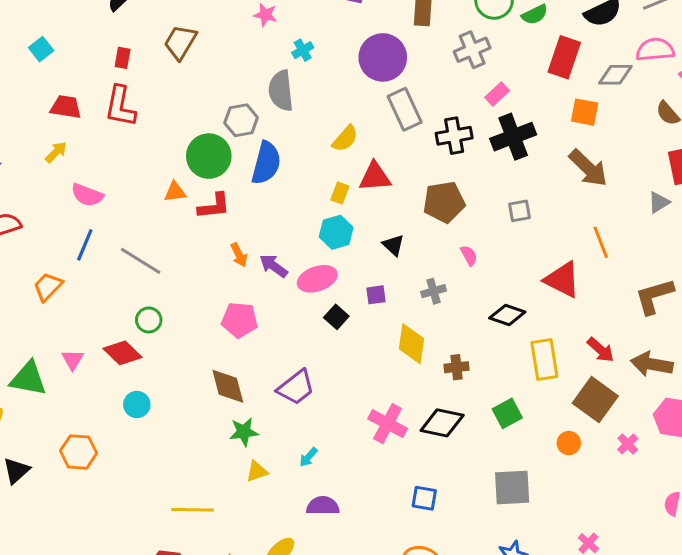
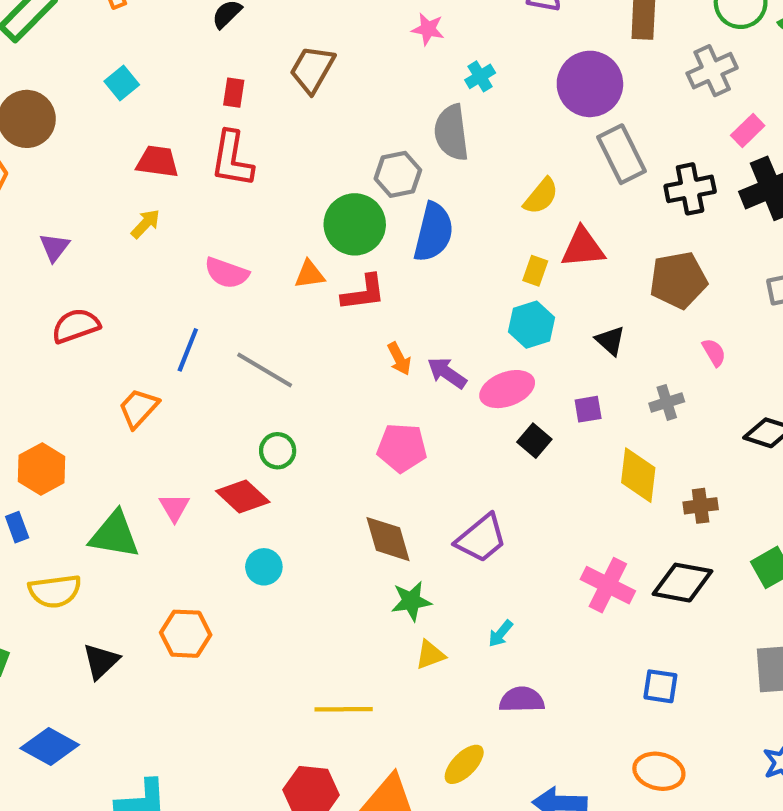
pink semicircle: (87, 195) -> (227, 273), moved

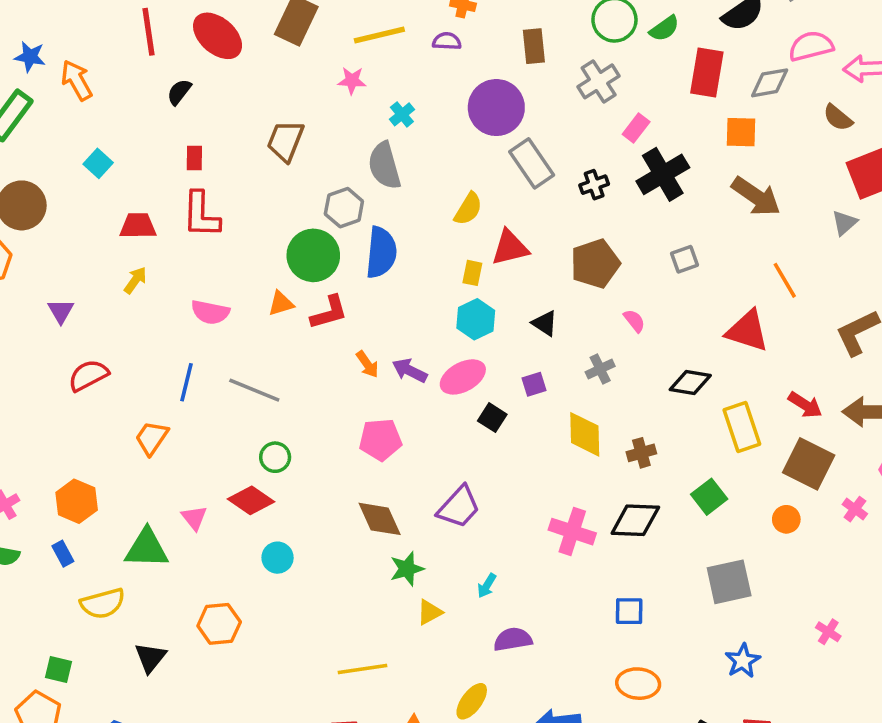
brown trapezoid: (312, 69) -> (285, 141), moved
black cross: (690, 189) -> (594, 185), size x0.7

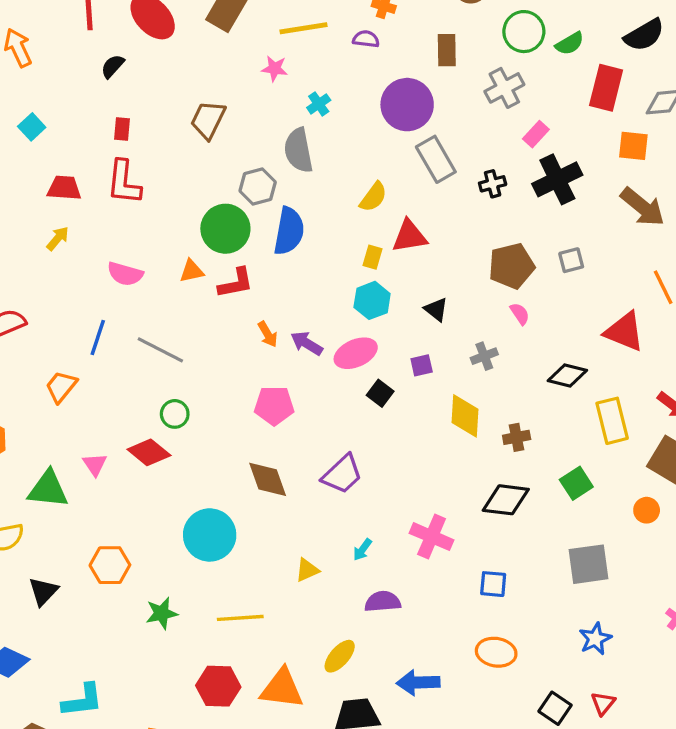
brown pentagon: (595, 264) -> (511, 266), moved
pink cross: (572, 532) -> (432, 537), moved
cyan circle: (278, 558) -> (210, 535), moved, size x1.8
green star: (407, 569) -> (162, 613), moved

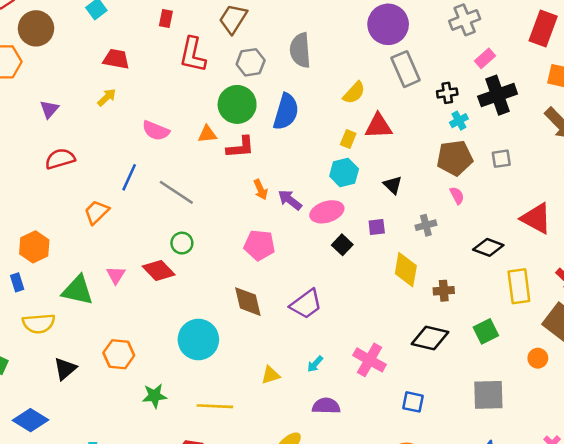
cyan cross: (319, 104) -> (459, 121), moved
red L-shape: (124, 182) -> (193, 55), moved
gray hexagon: (258, 186) -> (251, 62), moved

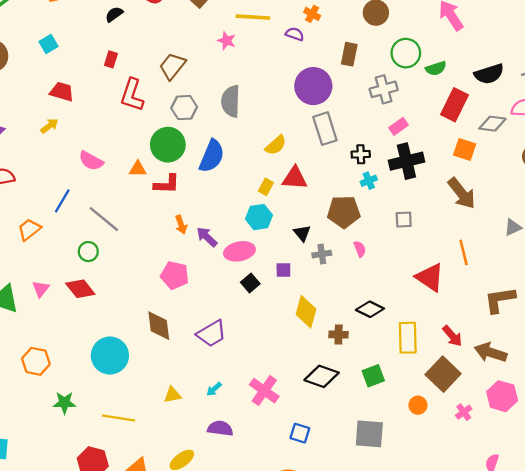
brown pentagon: (455, 158) -> (344, 212), moved
gray cross: (426, 225) -> (322, 254), moved
green circle: (182, 243) -> (88, 252), moved
black diamond: (488, 247) -> (370, 309), moved

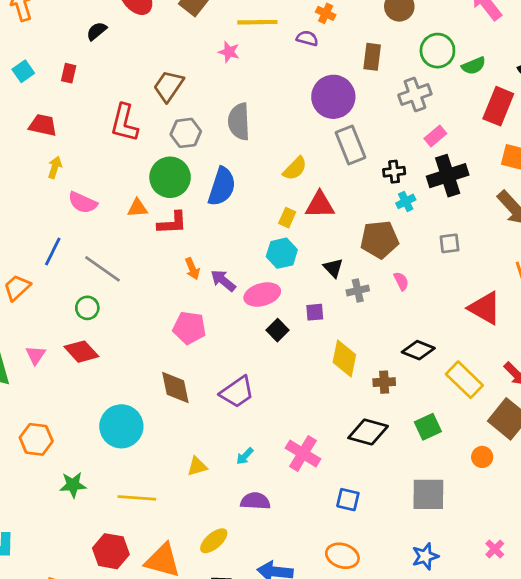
red rectangle: (111, 59) -> (69, 73), moved
yellow arrow: (49, 126) -> (55, 167), moved, turned -30
yellow rectangle: (408, 338) -> (464, 380), turned -40

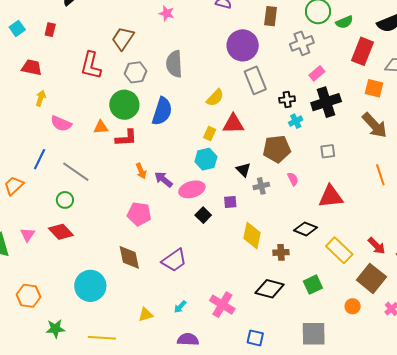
red triangle: (485, 308) -> (331, 197), moved, turned -36

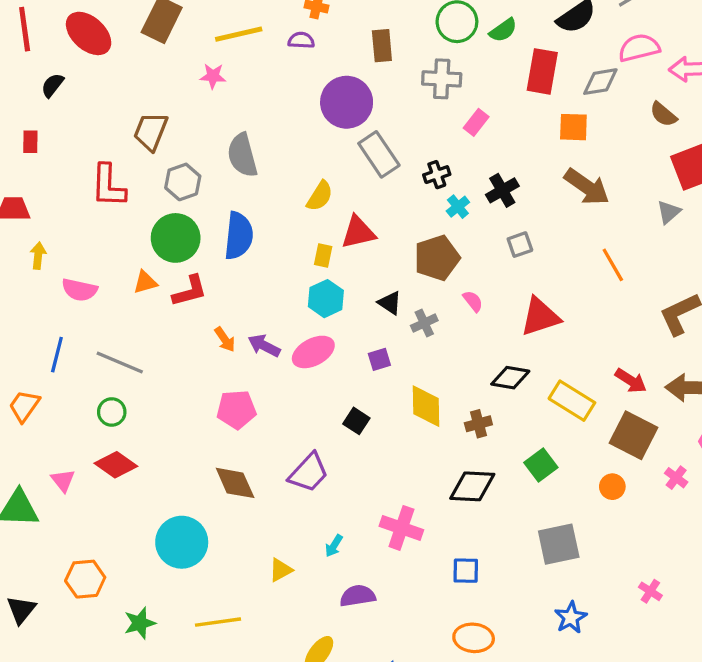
gray cross: (302, 43) -> (442, 79), turned 35
black cross: (326, 102) -> (502, 190), moved, size x0.7
black square: (203, 215) -> (356, 421), moved

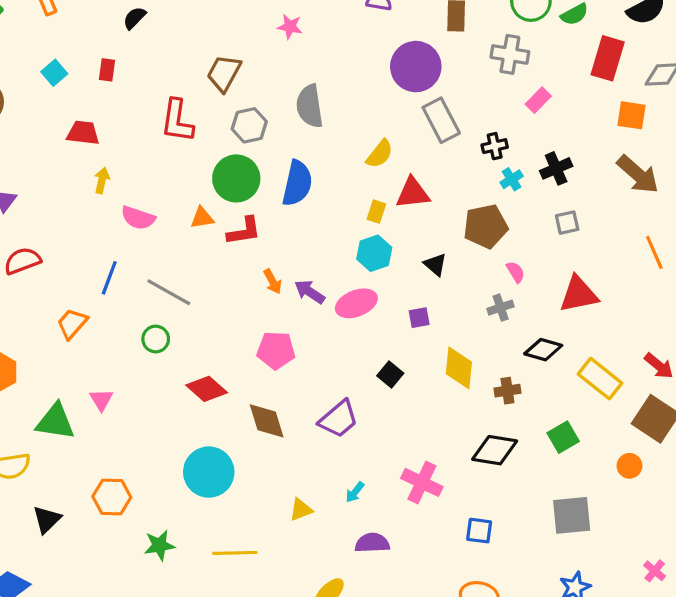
gray cross: (424, 323) -> (501, 308), moved
red diamond: (116, 465) -> (207, 389), moved

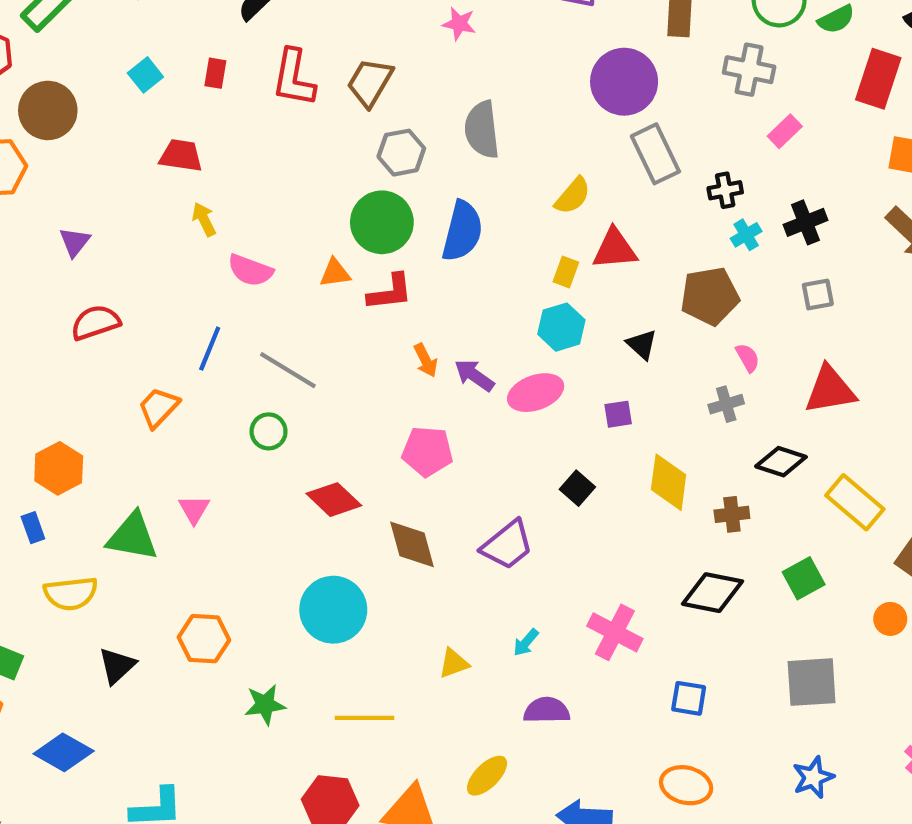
red L-shape: (177, 121) -> (294, 78), moved
yellow arrow: (102, 180) -> (204, 219), turned -40

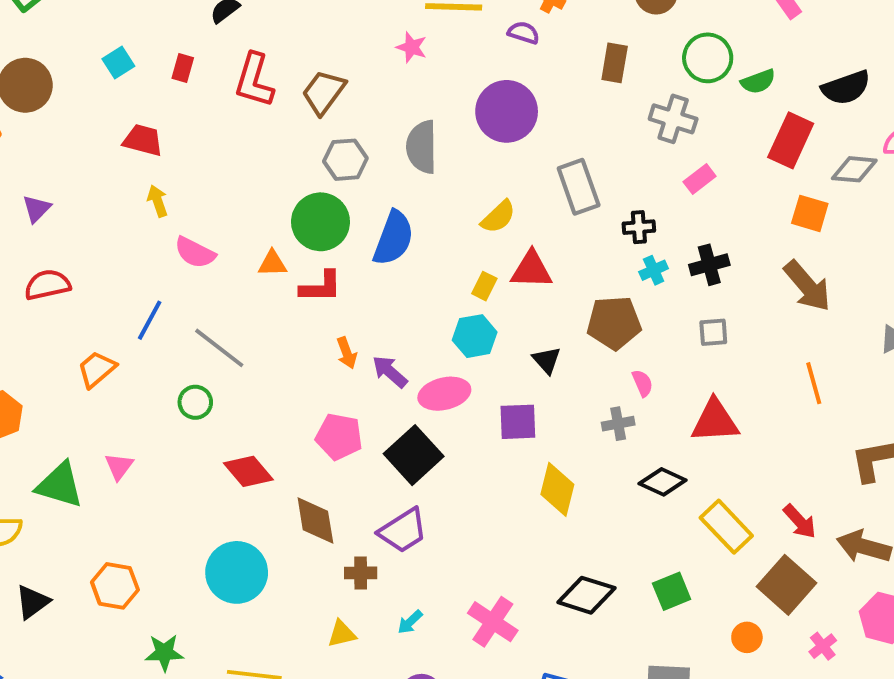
purple circle: (624, 82) -> (507, 111), moved
purple square: (618, 414) -> (518, 422), size x1.5
black square: (577, 488) -> (414, 455), moved, size x1.8
brown cross: (732, 514) -> (361, 573), moved

